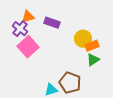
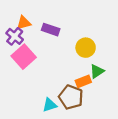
orange rectangle: (92, 46) -> (83, 81), moved

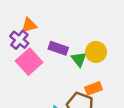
purple rectangle: (51, 30) -> (58, 48), moved
green triangle: (97, 71) -> (79, 59), moved, turned -35

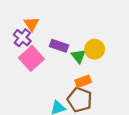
orange triangle: (29, 25) -> (31, 24), turned -49
orange rectangle: (93, 88) -> (83, 81), moved

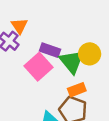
green triangle: (79, 56) -> (72, 62), size x1.5
pink square: (31, 58) -> (38, 67), moved

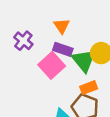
orange triangle: (19, 26) -> (62, 26), moved

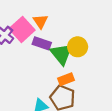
pink square: (52, 65) -> (22, 29), moved

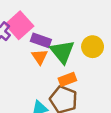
orange triangle: (41, 21) -> (40, 57), moved
yellow circle: (78, 47) -> (93, 47), moved

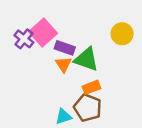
yellow circle: (93, 47) -> (122, 34), moved
green triangle: (62, 52) -> (86, 59), turned -32

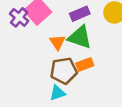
purple rectangle: (65, 48) -> (80, 14), moved, turned -42
brown pentagon: (88, 108) -> (64, 71), moved, turned -30

